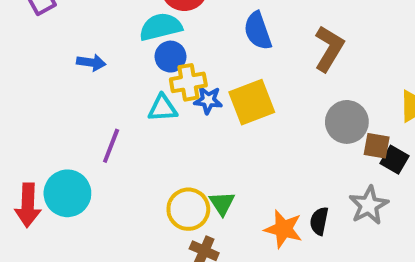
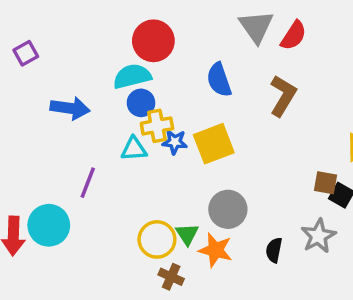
blue arrow: (91, 63) -> (70, 108), size x1.5
gray circle: (347, 122) -> (228, 209), moved
orange star: (283, 229) -> (215, 250), moved

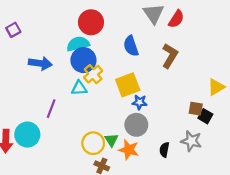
blue circle: (141, 103) -> (83, 60), size x1.5
yellow cross: (157, 126) -> (93, 74), turned -30
blue star: (175, 142) -> (140, 102), moved
gray star: (318, 236) -> (191, 141), turned -30

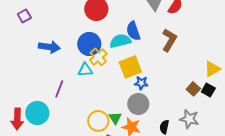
cyan semicircle: (78, 44) -> (120, 41), moved
brown square: (196, 109) -> (193, 89), turned 32
black square: (205, 116) -> (208, 90), moved

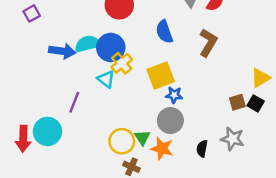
cyan semicircle: (120, 41) -> (88, 44), moved
cyan triangle: (85, 70) -> (106, 79), turned 42
brown square: (193, 89) -> (237, 102), turned 32

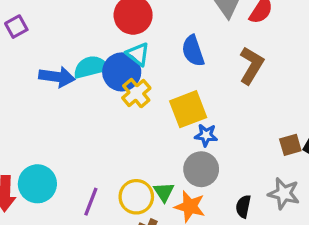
cyan triangle: (106, 79) -> (138, 54), moved
purple line: (74, 102) -> (91, 202), moved

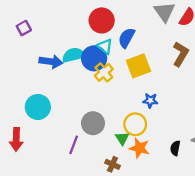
blue semicircle: (193, 51) -> (127, 38), moved, turned 48
yellow square: (188, 109) -> (138, 66), moved
gray circle: (201, 169) -> (93, 123), moved
cyan circle: (37, 184) -> (38, 107), moved
yellow circle: (136, 197) -> (135, 124), moved

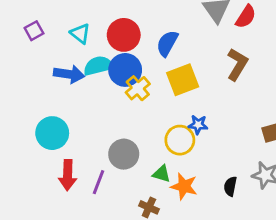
red circle: (102, 20) -> (124, 35), moved
cyan triangle: (105, 46) -> (80, 33), moved
yellow circle: (135, 124) -> (180, 140), moved
green triangle: (122, 138) -> (162, 174), turned -40
red arrow: (16, 139) -> (68, 175), moved

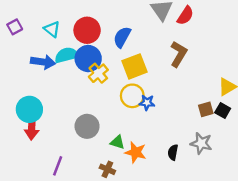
yellow circle: (180, 140) -> (132, 96), moved
red arrow: (68, 175) -> (32, 127), moved
purple line: (98, 182) -> (58, 166), moved

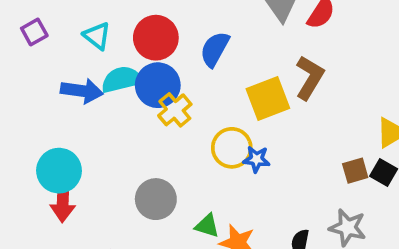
yellow square: (135, 66) -> (268, 98), moved

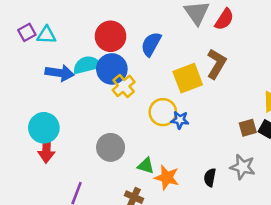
cyan triangle: (97, 36) -> (46, 35), moved, turned -36

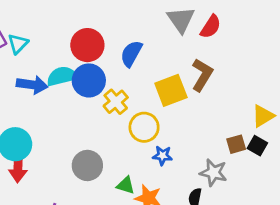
cyan triangle: (46, 35) -> (18, 44), turned -48
yellow cross: (124, 86) -> (116, 102), moved
blue star: (180, 120) -> (162, 156), moved
gray star: (243, 167) -> (213, 173), moved

